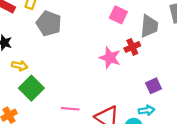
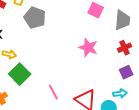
red cross: (132, 47) -> (125, 48), moved
pink line: (70, 109) -> (53, 92), turned 56

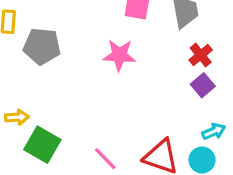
pink star: (88, 48) -> (119, 55), moved
purple square: (126, 72) -> (203, 85), moved

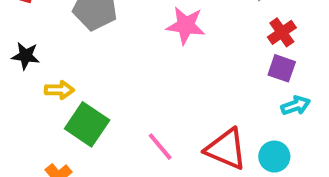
purple square: (203, 85) -> (282, 68), turned -35
cyan arrow: (214, 131) -> (296, 106), moved

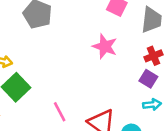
pink star: (186, 25) -> (105, 46), moved

